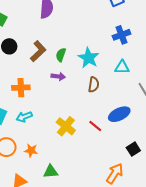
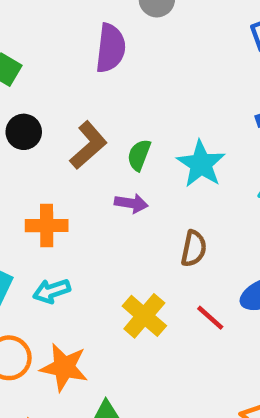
brown semicircle: (94, 85) -> (194, 249), moved
orange star: (31, 150) -> (64, 367), size x1.5

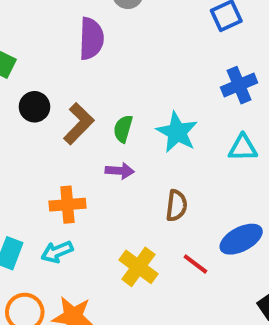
black circle: (24, 132) -> (35, 107), moved
orange cross: (47, 226) -> (67, 205), moved

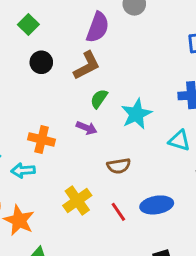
brown L-shape: (79, 124) -> (87, 66), moved
brown semicircle: (177, 206) -> (119, 166), turned 55

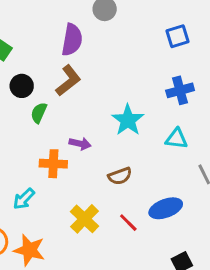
green semicircle: (99, 99) -> (39, 113), moved
orange cross: (42, 140) -> (53, 164), moved
cyan arrow: (23, 170) -> (24, 199), turned -30

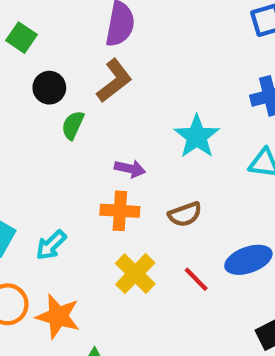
orange cross: (53, 164) -> (120, 211), moved

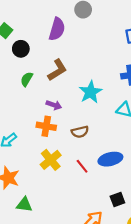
brown L-shape: (114, 81) -> (57, 70), moved
black circle: (49, 88) -> (21, 49), moved

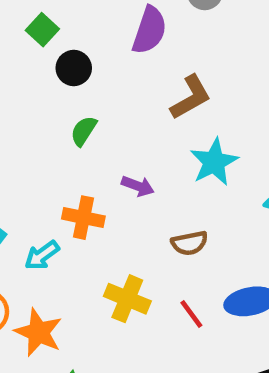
brown L-shape: (57, 70) -> (191, 97), moved
orange cross: (46, 126) -> (83, 218), moved
yellow cross: (51, 160) -> (127, 299), turned -30

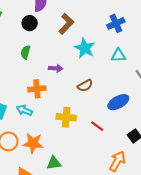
black circle: (74, 68) -> (30, 23), moved
cyan arrow: (42, 255) -> (24, 110), turned 77
red line: (191, 314) -> (97, 126), moved

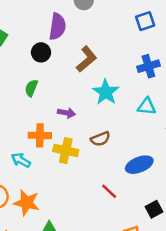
yellow cross: (66, 117) -> (66, 151), moved

